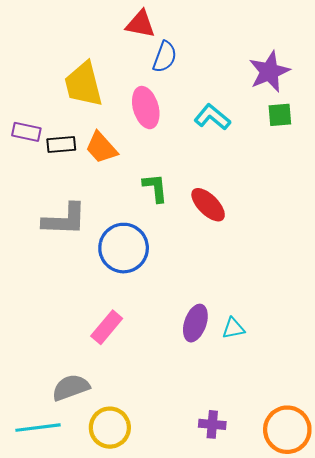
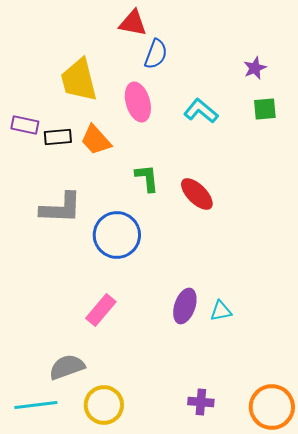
purple star: (269, 72) -> (255, 68), size x0.6

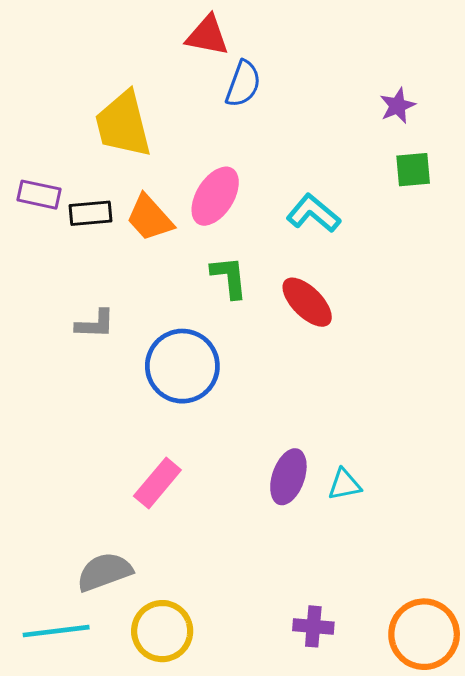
pink ellipse: (138, 102) -> (215, 196), moved, turned 48
cyan L-shape: (201, 111) -> (313, 213), moved
gray L-shape: (61, 208) -> (95, 324), size x0.6

